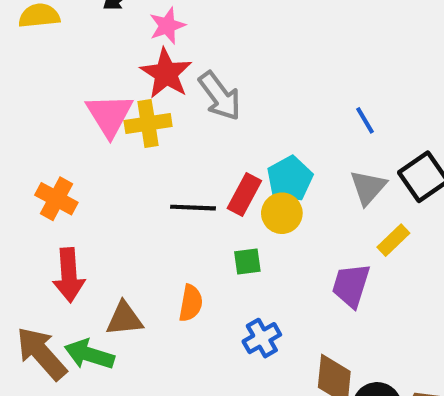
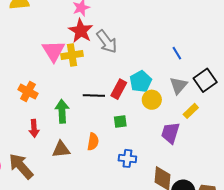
yellow circle: (282, 213) -> (152, 100), moved
red arrow: (69, 275) -> (34, 128), size x0.7
blue cross: (262, 338) -> (127, 158), turned 36
green arrow: (89, 354) -> (62, 111), moved, turned 70

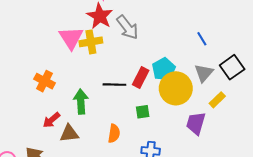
yellow circle: (152, 100) -> (176, 88), size x1.6
red arrow: (34, 128) -> (51, 120), turned 54
brown triangle: (61, 149) -> (69, 133), moved

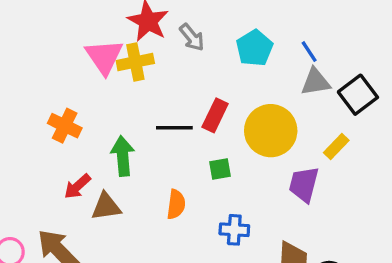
gray arrow: (127, 27) -> (192, 37), size x0.7
cyan pentagon: (164, 69) -> (254, 48), moved
gray triangle: (204, 73) -> (315, 82), moved, turned 42

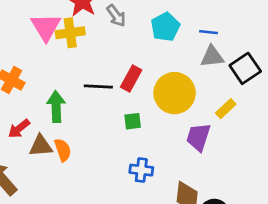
blue line: (309, 52) -> (208, 32), turned -54
orange semicircle: (176, 204) -> (63, 150), moved, turned -30

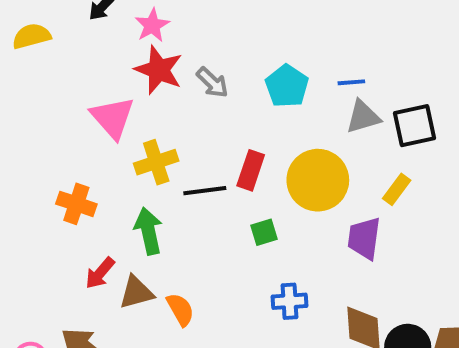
yellow cross: (70, 33) -> (156, 162), moved
black square: (245, 68) -> (414, 126), turned 32
orange semicircle: (63, 150) -> (180, 310), moved

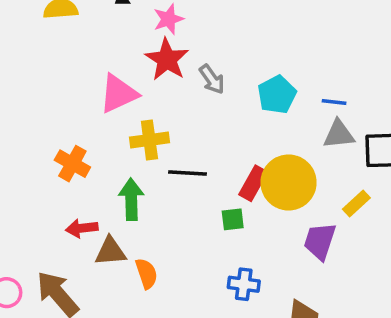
pink triangle: (113, 118) -> (118, 94), turned 36
red rectangle: (251, 170) -> (253, 183), moved
red arrow: (100, 273) -> (82, 228), turned 32

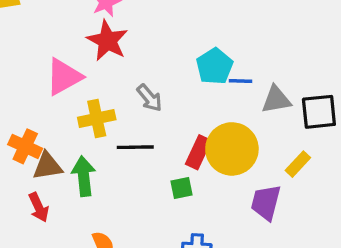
gray arrow: (212, 79) -> (149, 98), moved
blue line: (334, 102) -> (240, 81), moved
red arrow: (82, 228) -> (39, 207), turned -104
brown triangle: (111, 251) -> (47, 166), moved

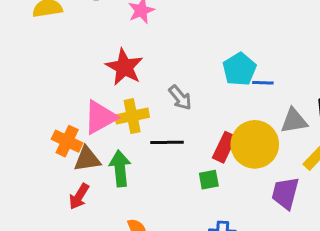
red star: (107, 41) -> (124, 67), moved
pink triangle: (64, 77) -> (100, 117), moved
gray triangle: (276, 100) -> (294, 121), moved
red arrow: (39, 207) -> (79, 196), turned 56

